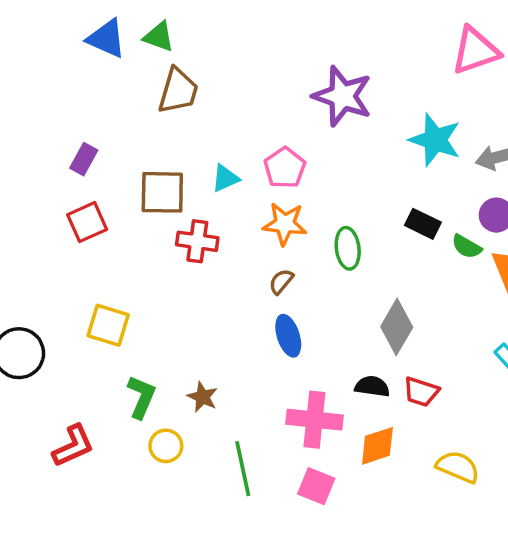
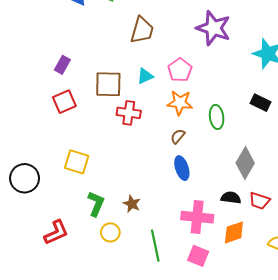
brown trapezoid: (178, 91) -> (142, 30), moved

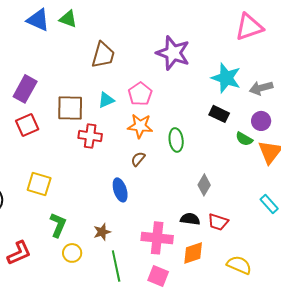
purple rectangle: (62, 65) -> (25, 89), size x1.5
black rectangle: (261, 103) -> (219, 114), moved
gray diamond: (245, 163) -> (204, 185), size x0.7
blue ellipse: (182, 168) -> (120, 190), moved
brown star: (132, 204) -> (102, 232), moved, turned 30

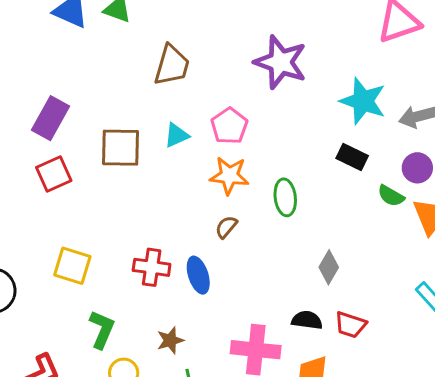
red cross: (90, 136) -> (152, 267), moved

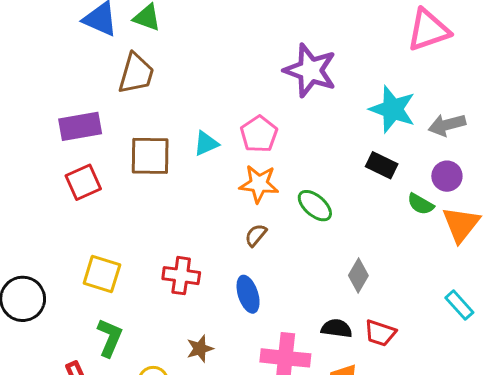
brown trapezoid: (172, 65) -> (136, 73), moved
purple rectangle: (51, 118) -> (80, 126), turned 51
green ellipse: (285, 197) -> (315, 206), turned -42
blue ellipse: (198, 275) -> (248, 294), moved
green L-shape: (102, 329) -> (110, 338), moved

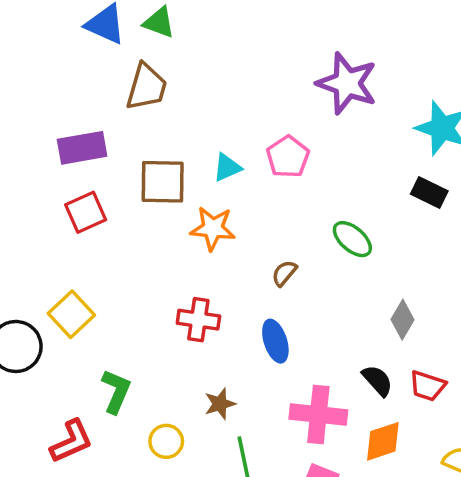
orange star: (259, 184) -> (213, 228), moved
yellow square: (102, 274) -> (71, 314), moved, turned 30
black semicircle: (337, 328) -> (377, 380), turned 40

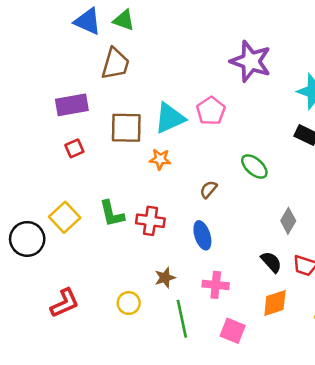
cyan triangle: (227, 167) -> (170, 118), size x1.6
red square: (86, 212) -> (74, 148), size x0.7
orange star: (213, 228) -> (160, 159), size x0.7
green L-shape: (116, 391) -> (112, 214), moved, turned 144
pink cross: (318, 415) -> (216, 285), moved, size x0.7

